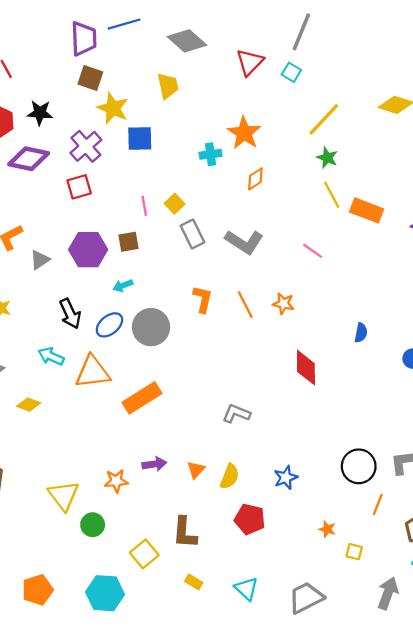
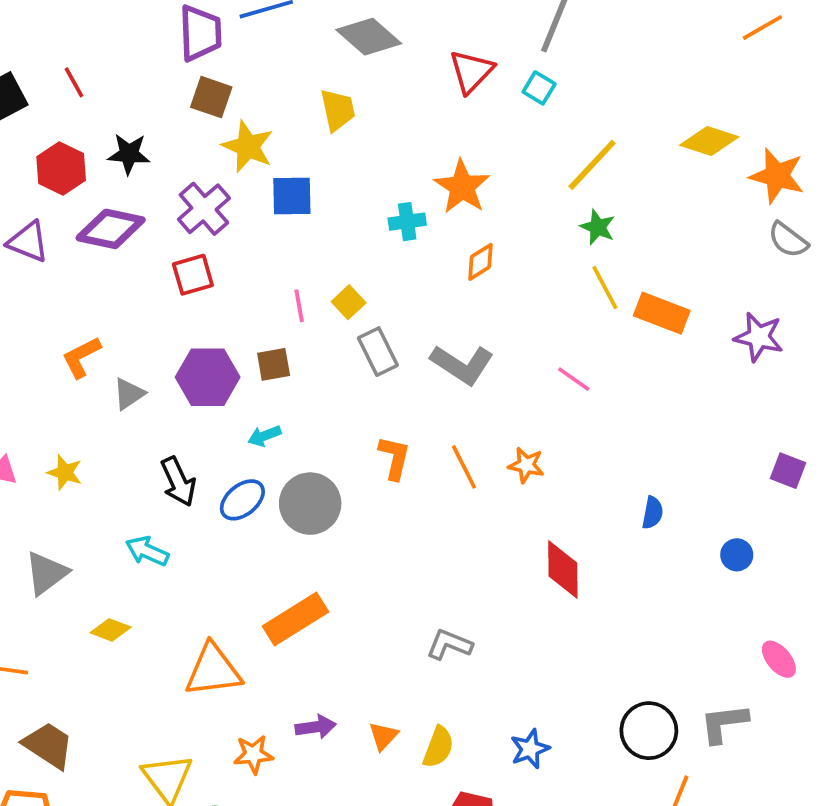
orange triangle: (93, 372) -> (213, 670), moved

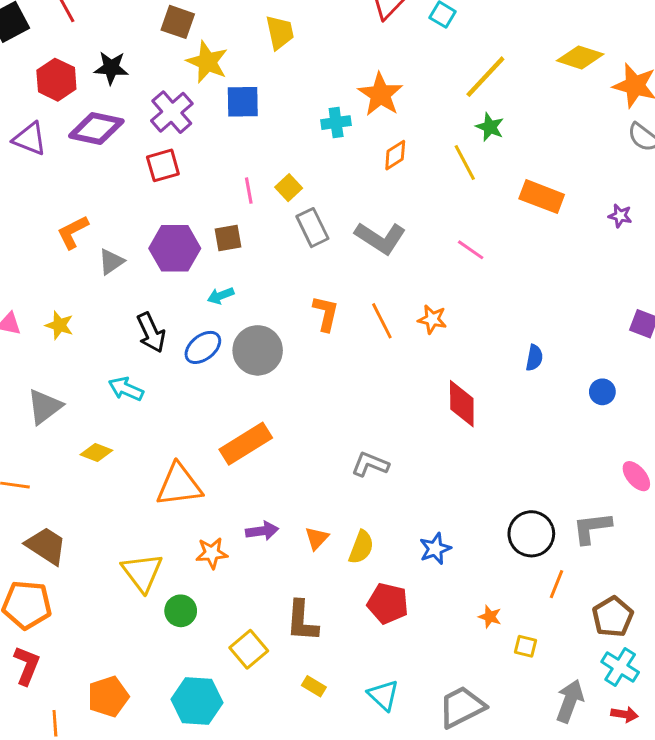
yellow line: (605, 288) -> (465, 163), moved
purple star: (759, 337) -> (620, 216), size x0.6

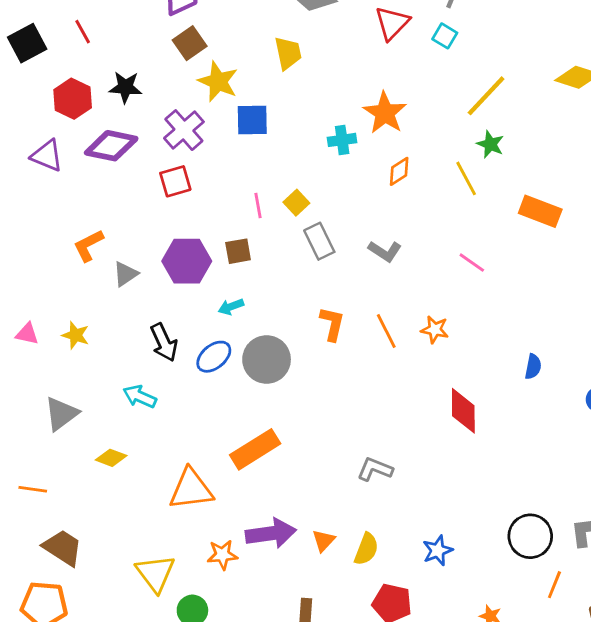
brown square: (178, 22) -> (190, 43), turned 36
gray L-shape: (380, 238) -> (385, 251), size x0.7
purple arrow: (262, 531) -> (271, 533), size x1.6

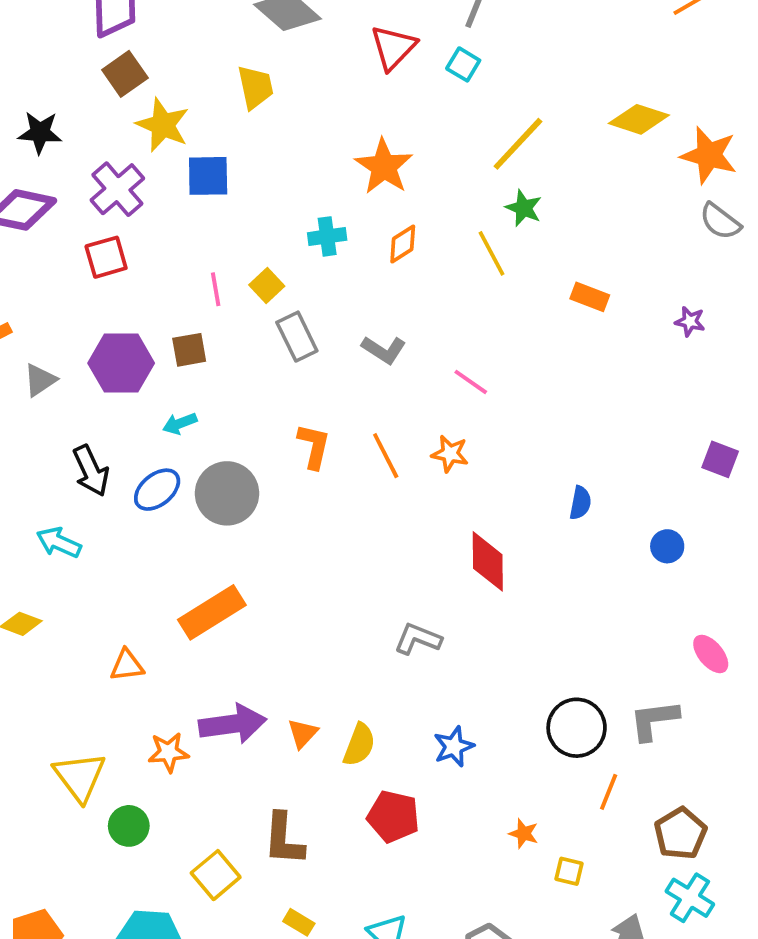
cyan cross: (342, 140) -> (327, 236), moved
orange rectangle: (540, 211) -> (590, 297), size x0.7
pink line: (472, 263) -> (471, 382), moved
gray L-shape: (375, 469) -> (418, 639), moved
orange triangle: (191, 489) -> (127, 665), size x0.6

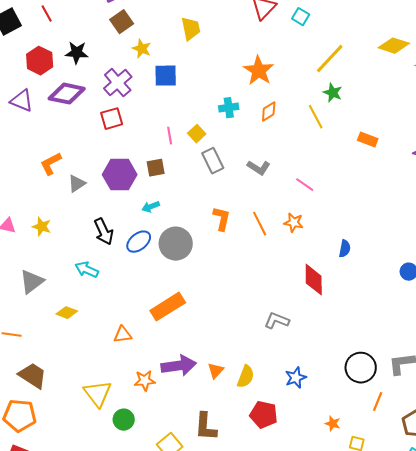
yellow star: (163, 125) -> (142, 49), size x0.7
blue semicircle: (580, 503) -> (345, 249), moved

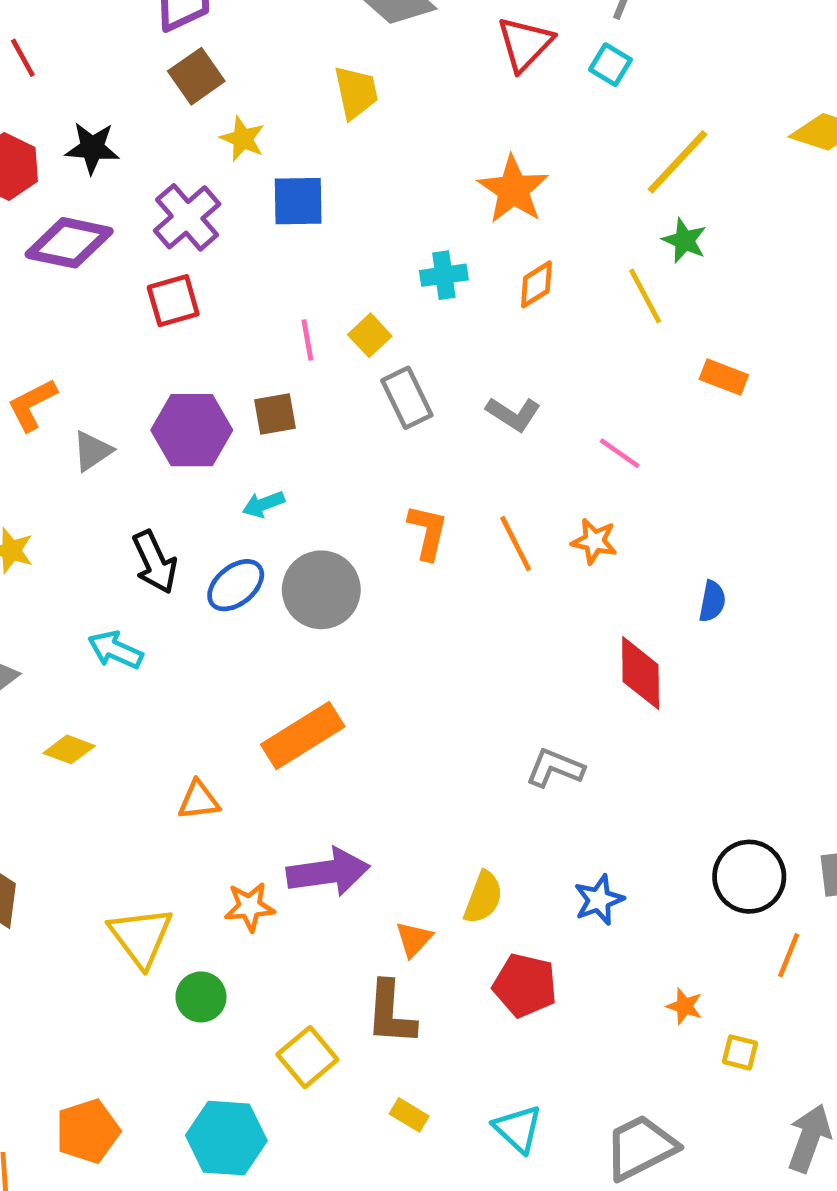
orange rectangle: (368, 140) -> (724, 377), moved
orange triangle: (216, 371) -> (414, 939), moved

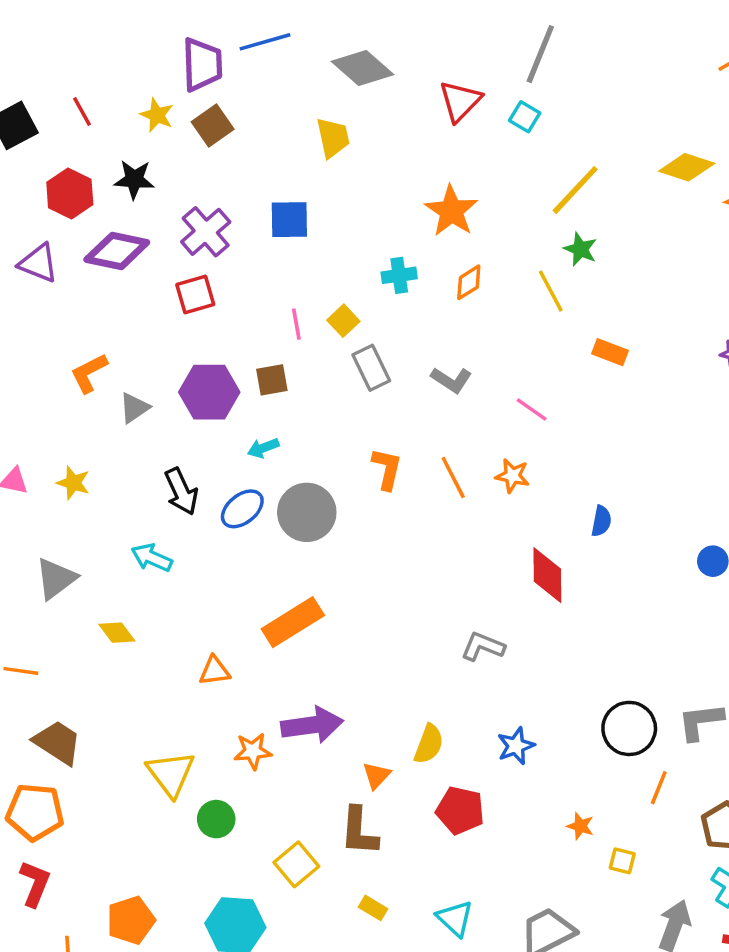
yellow star: (243, 139) -> (157, 115), moved
yellow diamond: (69, 749) -> (117, 633), turned 33

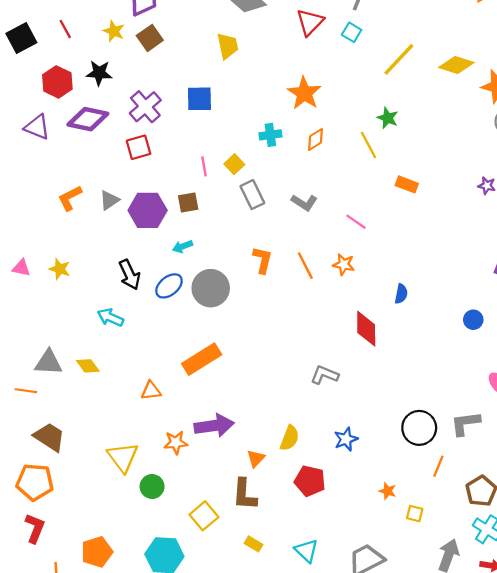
yellow line: (575, 190) -> (399, 59), moved
gray triangle: (134, 408) -> (109, 200), moved
gray triangle: (56, 579) -> (48, 363), moved, turned 40

